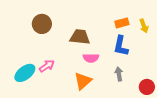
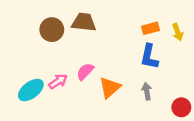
brown trapezoid: (80, 37) -> (84, 22), moved
pink semicircle: (91, 58) -> (85, 72), moved, turned 133
orange triangle: (83, 81) -> (110, 88), moved

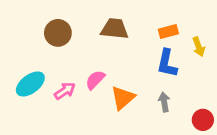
brown trapezoid: (84, 22) -> (115, 29), moved
yellow arrow: (178, 32) -> (199, 47), moved
cyan ellipse: (31, 90) -> (30, 84), moved

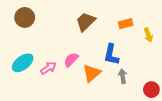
brown trapezoid: (115, 29) -> (85, 22), turned -50
brown circle: (58, 33) -> (25, 17), moved
blue L-shape: (167, 63) -> (111, 55), moved

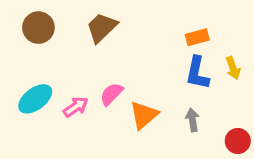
brown trapezoid: (85, 22) -> (102, 28), moved
yellow arrow: (148, 35) -> (233, 68), moved
blue L-shape: (111, 55) -> (197, 73), moved

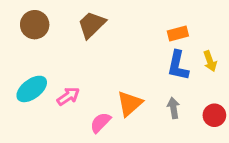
pink semicircle: (111, 94) -> (100, 123), moved
red circle: (238, 141) -> (214, 115), moved

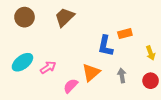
orange rectangle: (178, 33) -> (125, 34), moved
yellow arrow: (210, 61) -> (151, 53), moved
blue L-shape: (178, 66) -> (105, 46), moved

